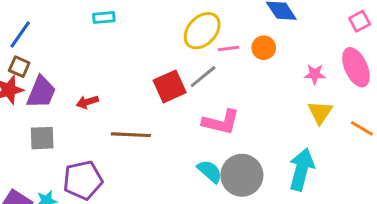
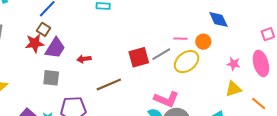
yellow ellipse: (202, 31) -> (187, 62), moved
yellow triangle: (320, 112) -> (233, 89), turned 30
pink L-shape: (221, 122) -> (166, 99), moved
brown line: (131, 135) -> (109, 84), turned -35

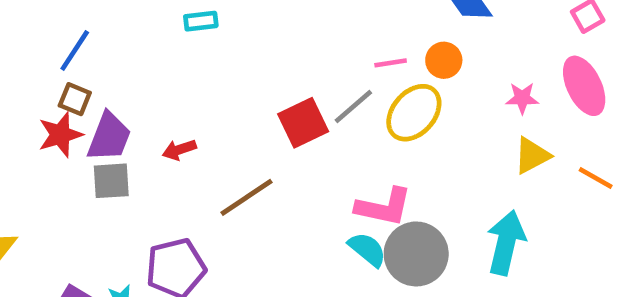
gray square: (51, 78) -> (111, 181), moved

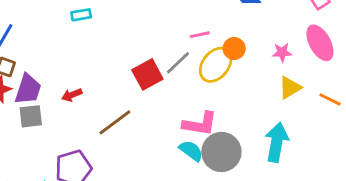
orange circle: (444, 60) -> (234, 49), moved

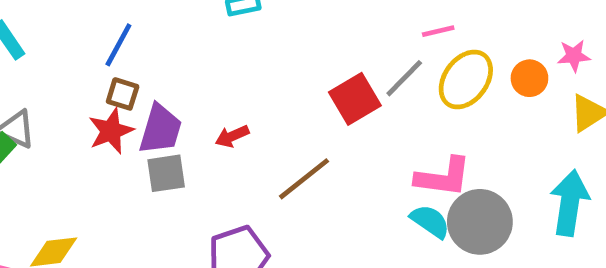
orange circle: (234, 49) -> (529, 78), moved

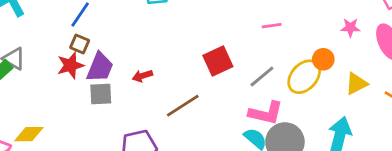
pink star: (574, 56) -> (350, 28), moved
gray line: (404, 78) -> (262, 77), moved
yellow ellipse: (466, 79) -> (304, 77), moved

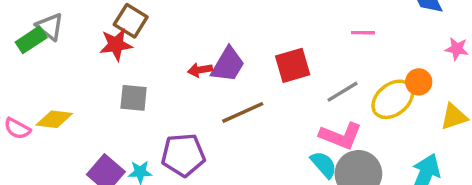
brown square: (80, 44) -> (131, 21), size x1.4
purple trapezoid: (100, 67) -> (228, 65), moved
gray square: (101, 94) -> (134, 98), moved

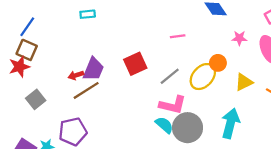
gray square: (134, 98) -> (36, 99), turned -36
brown line: (243, 112) -> (86, 90), moved

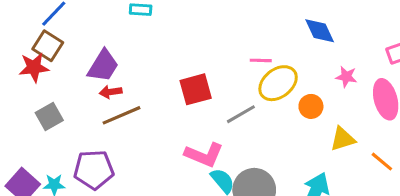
purple trapezoid: (93, 69) -> (103, 66), moved
yellow ellipse: (203, 77) -> (278, 83), moved
pink L-shape: (173, 105) -> (204, 155), moved

